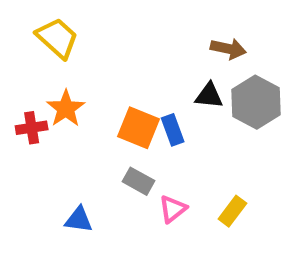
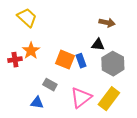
gray hexagon: (256, 102) -> (113, 64), moved
gray rectangle: (138, 181) -> (50, 85), moved
pink triangle: (173, 209) -> (81, 98), size x1.6
yellow rectangle: (232, 211) -> (109, 99), size x1.6

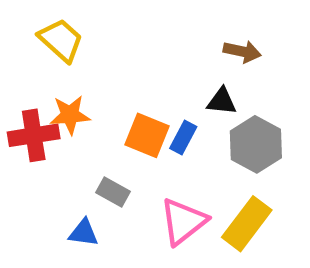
orange star: (31, 51) -> (70, 115), turned 30
red cross: (15, 60) -> (34, 135), size x1.5
blue rectangle: (81, 61) -> (183, 138), turned 48

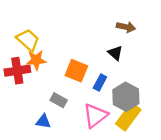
yellow trapezoid: (61, 40) -> (28, 40), moved
black triangle: (222, 101) -> (115, 53), turned 35
blue rectangle: (183, 138) -> (100, 82), moved
gray hexagon: (256, 144) -> (126, 97), moved

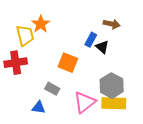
yellow trapezoid: (28, 40) -> (25, 35), turned 35
orange star: (36, 60) -> (41, 24), moved, turned -30
blue rectangle: (100, 82) -> (91, 40), moved
yellow rectangle: (128, 117) -> (114, 103), turned 55

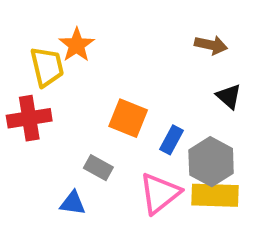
blue rectangle: (91, 40) -> (172, 140), moved
black triangle: (102, 47) -> (229, 96), moved

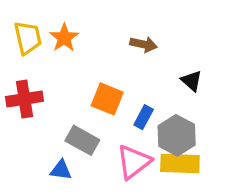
brown arrow: (211, 45) -> (144, 44), moved
yellow trapezoid: (47, 67) -> (28, 38), moved
gray rectangle: (98, 168) -> (82, 140), size x1.4

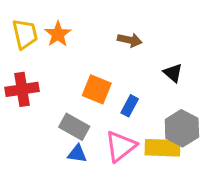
gray hexagon: (177, 135) -> (182, 128), moved
blue triangle: (61, 170) -> (77, 154), moved

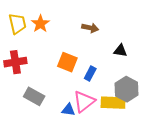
black triangle: (173, 73) -> (120, 51), turned -32
gray rectangle: (74, 127) -> (34, 96), moved
blue triangle: (77, 154) -> (68, 110), moved

